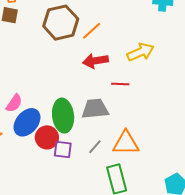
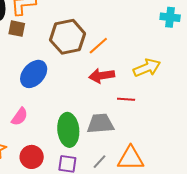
blue ellipse: (27, 122) -> (34, 74), moved
red circle: (47, 137) -> (32, 157), moved

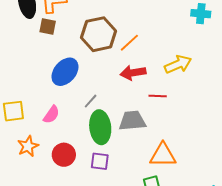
gray line: (100, 162) -> (91, 101), moved

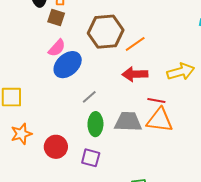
pink semicircle: (51, 115) -> (57, 48), moved
green ellipse: (100, 127) -> (95, 124), size x0.7
orange triangle: (163, 155) -> (160, 120), moved

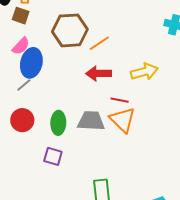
blue ellipse: (68, 65) -> (31, 63), turned -36
gray line: (89, 97) -> (24, 85), moved
orange triangle: (160, 120) -> (123, 120), turned 36
red circle: (56, 147) -> (22, 120), moved

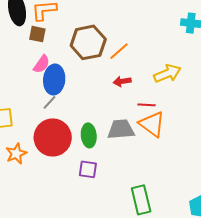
red arrow: (99, 73) -> (122, 81), size x0.7
red circle: (22, 120) -> (53, 137), size x1.6

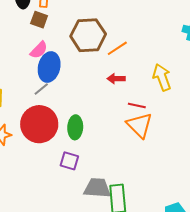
yellow arrow: (167, 73) -> (162, 77), turned -96
gray trapezoid: (121, 129) -> (97, 188), moved

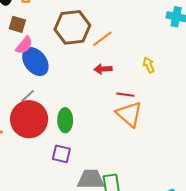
brown square: (39, 20) -> (17, 24), moved
blue ellipse: (49, 67) -> (35, 62), turned -48
yellow arrow: (162, 77) -> (149, 65), size x0.6
gray line: (41, 89) -> (28, 96), moved

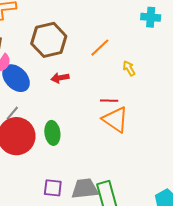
orange line: (102, 39) -> (100, 48), moved
red arrow: (103, 69) -> (60, 78), moved
purple square: (61, 154) -> (53, 188), moved

